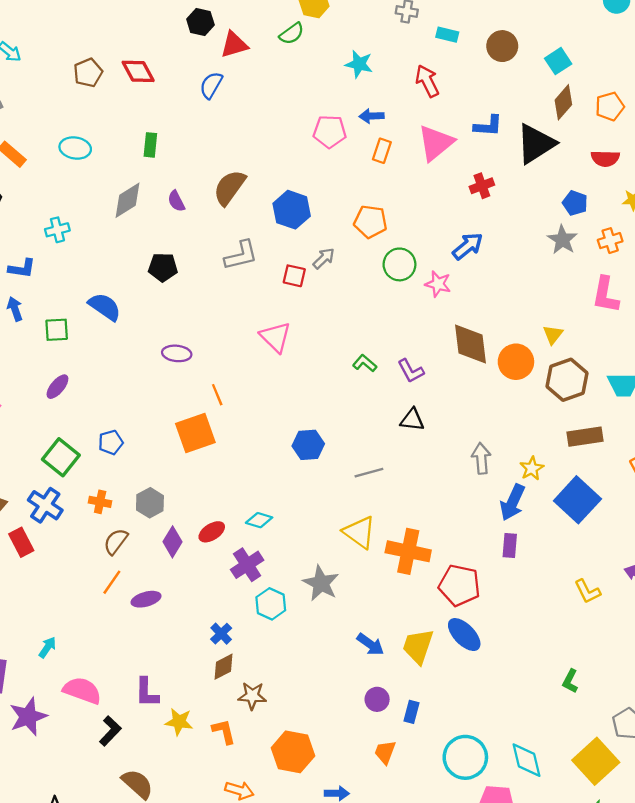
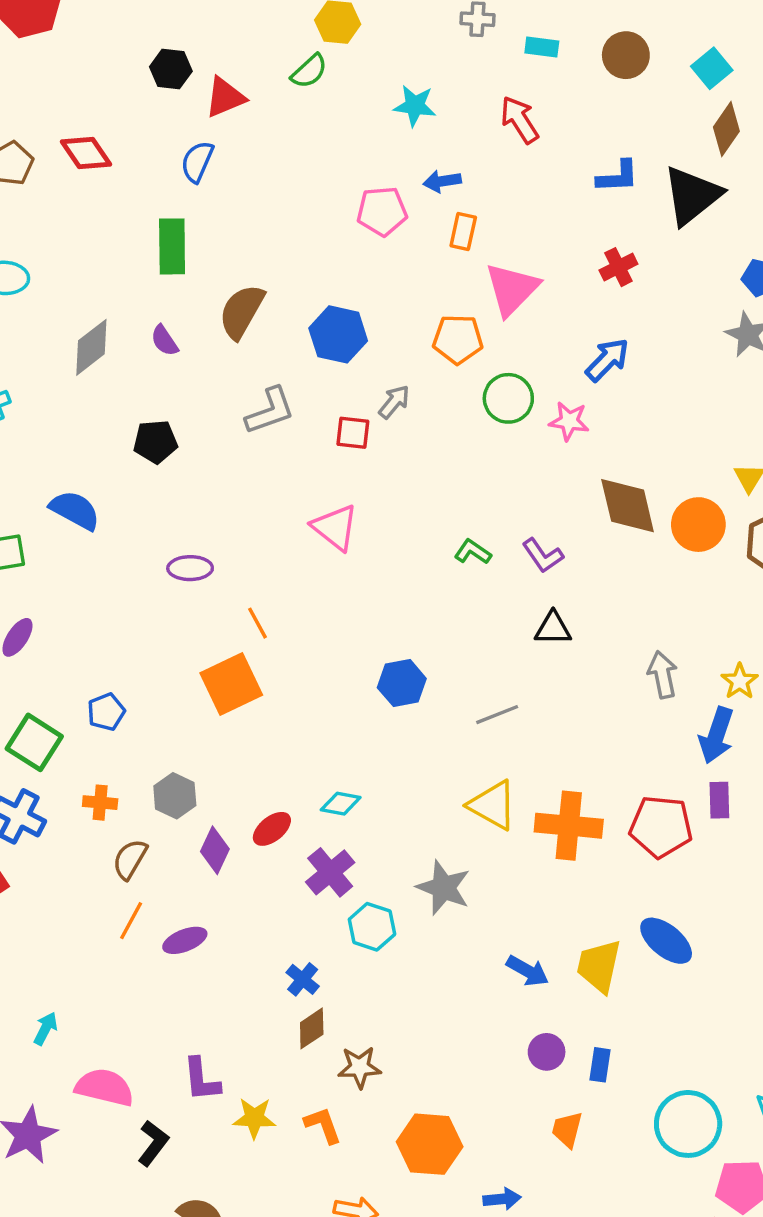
pink triangle: (436, 143) -> (512, 289), moved
green rectangle: (150, 145) -> (172, 246), moved, size x1.5
red pentagon: (459, 585) -> (661, 827), moved

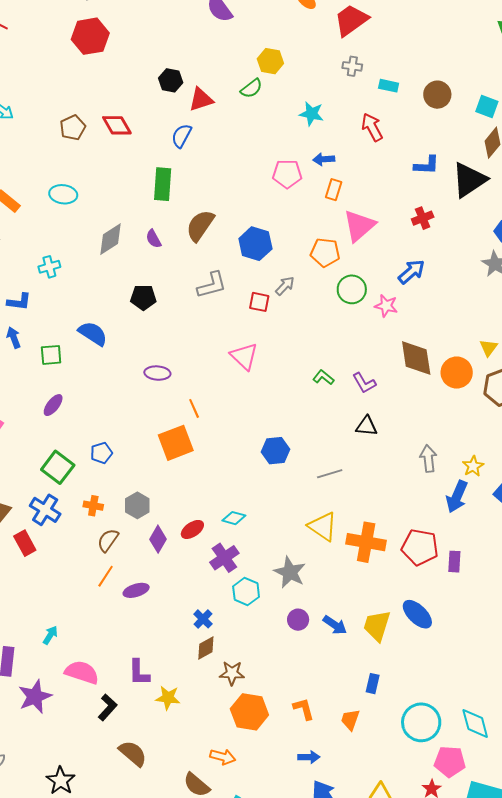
cyan square: (712, 68) -> (487, 106), turned -35
purple rectangle: (719, 800) -> (454, 562), moved
purple circle: (547, 1052) -> (298, 620), moved
orange L-shape: (323, 1125) -> (304, 709), moved
orange hexagon: (430, 1144) -> (249, 712), moved

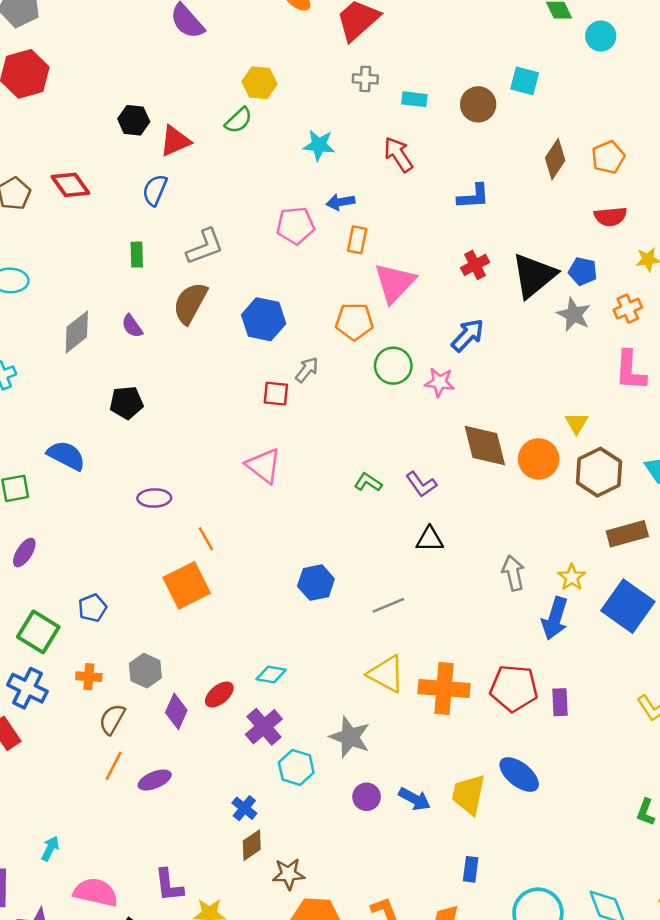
cyan square: (487, 106) -> (525, 81), moved
black triangle: (469, 180) -> (534, 276), moved
green rectangle: (163, 184) -> (137, 255), size x0.6
gray L-shape: (212, 285) -> (205, 247), moved

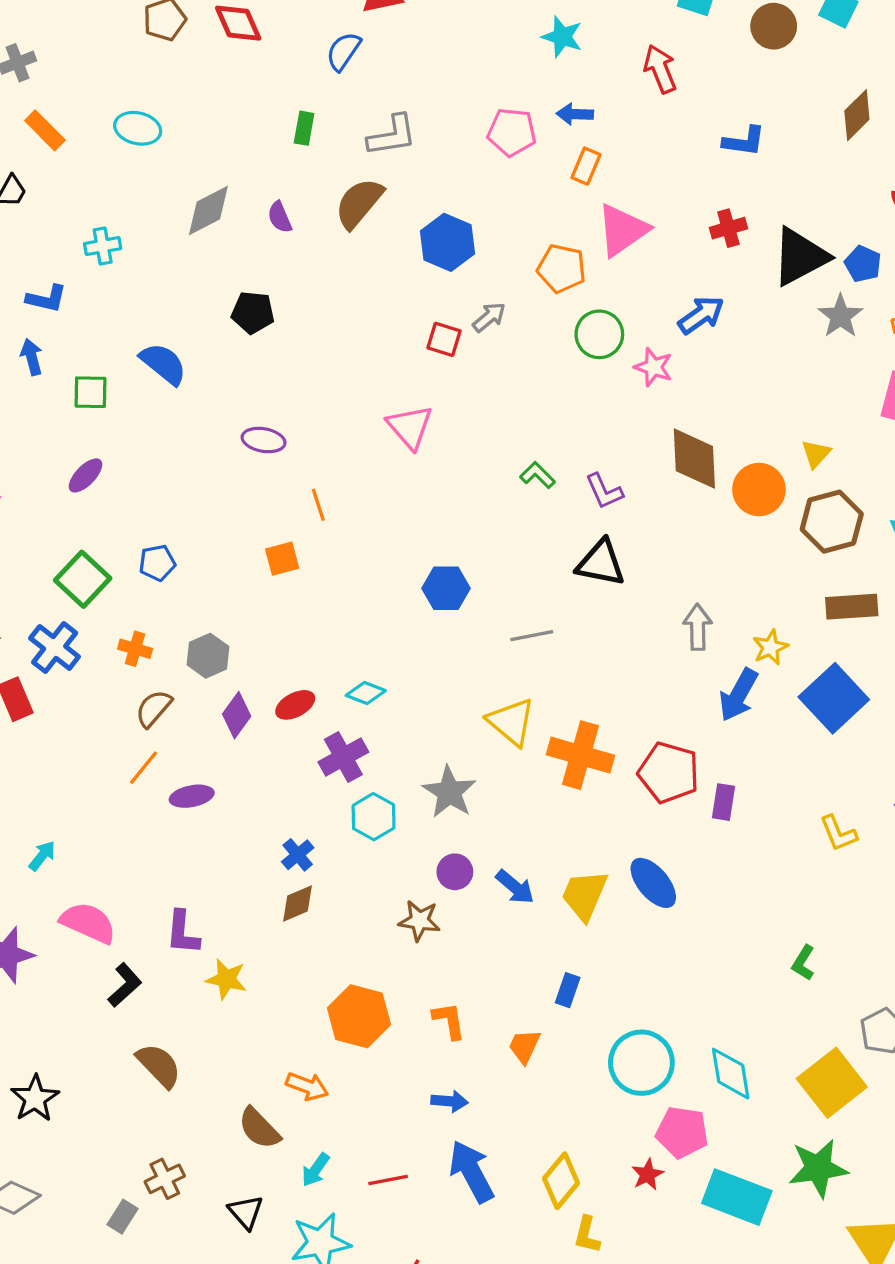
black triangle: (430, 539) -> (601, 563), size x1.4
orange square: (187, 585) -> (282, 559), size x0.6
brown star: (288, 874) -> (419, 921), moved

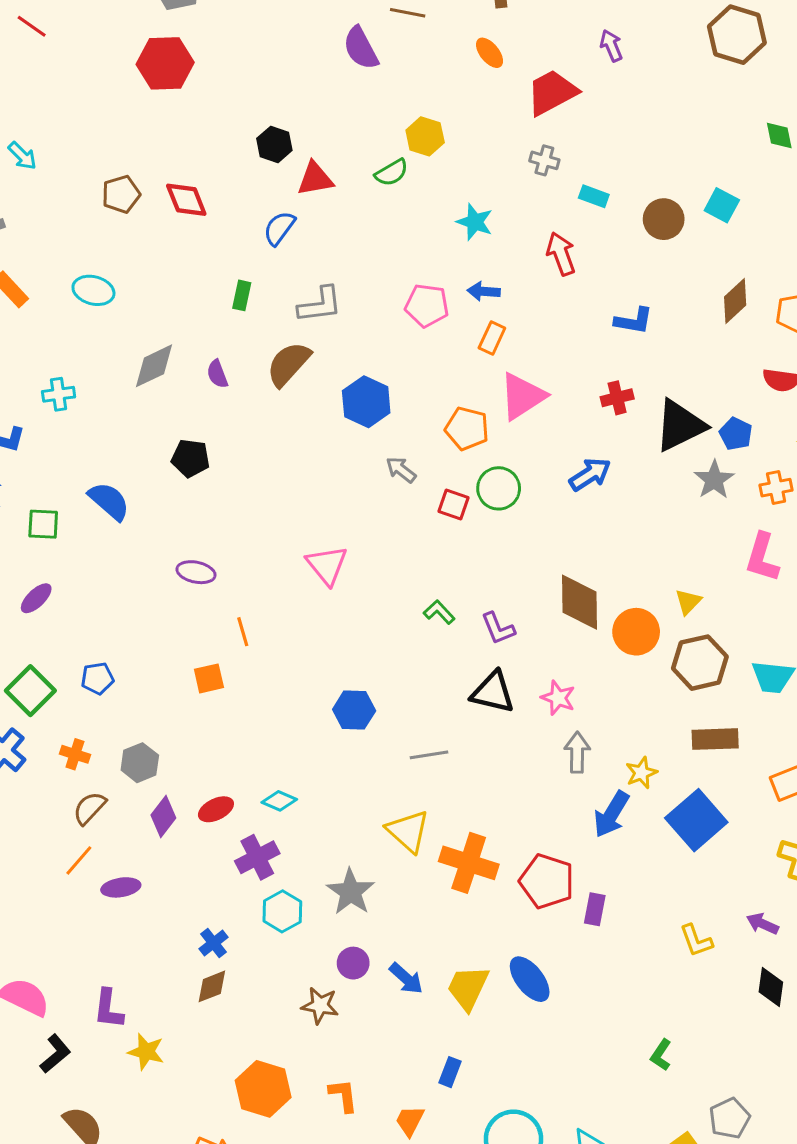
gray arrow: (489, 317) -> (401, 470), turned -104
red square: (444, 339) -> (454, 505), moved
pink star: (653, 367) -> (558, 698), moved

